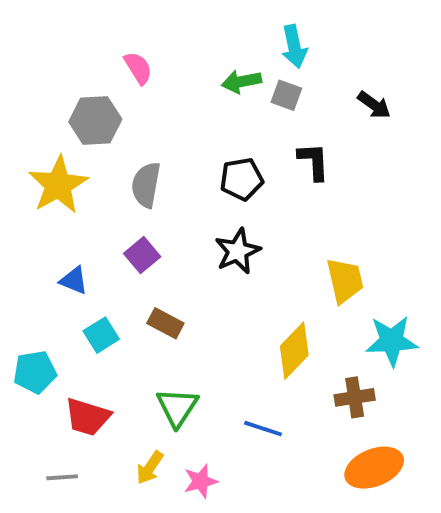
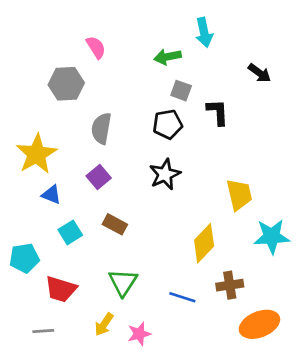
gray square: (286, 95) -> (181, 91), moved
yellow star: (58, 185) -> (36, 154), moved
brown cross: (355, 397) -> (230, 285), moved

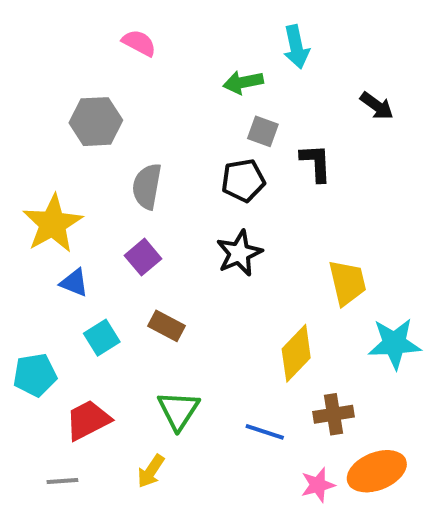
pink semicircle: (96, 47) -> (139, 43), moved, turned -30
red trapezoid: (61, 289) -> (88, 420), turned 136
pink star: (139, 334) -> (318, 485), moved

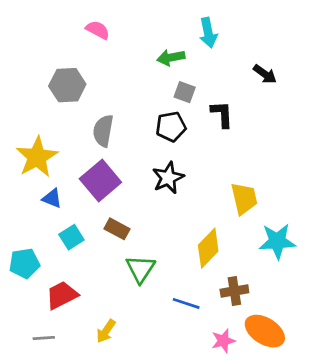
purple square: (143, 257) -> (100, 180), size x1.6
green triangle: (178, 410) -> (141, 269), moved
orange ellipse: (377, 471) -> (265, 331), turned 54

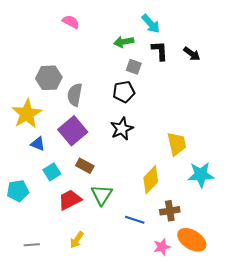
cyan arrow: (208, 33) -> (151, 24), turned -30
gray hexagon: (67, 85) -> (49, 78), moved
black L-shape: (222, 114) -> (160, 51), moved
red trapezoid: (62, 295) -> (70, 200), moved

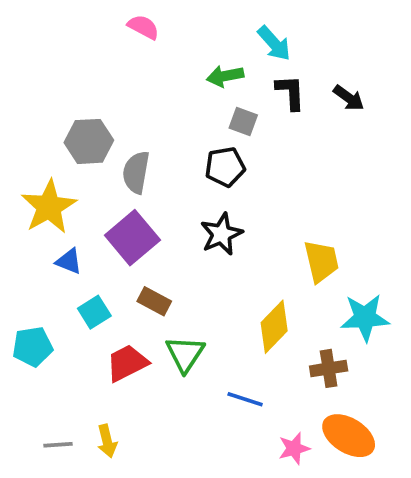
pink semicircle: (71, 22) -> (143, 27), moved
brown cross: (170, 211) -> (329, 368), moved
yellow arrow: (77, 240) -> (107, 441), moved, turned -48

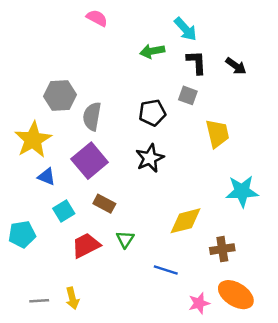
gray square: (243, 121) -> (188, 95), moved
yellow trapezoid: (321, 261) -> (217, 134), moved
cyan star: (365, 318) -> (242, 191), moved
yellow diamond: (274, 327) -> (185, 221), turned 32
green triangle: (185, 354) -> (125, 239), size x0.7

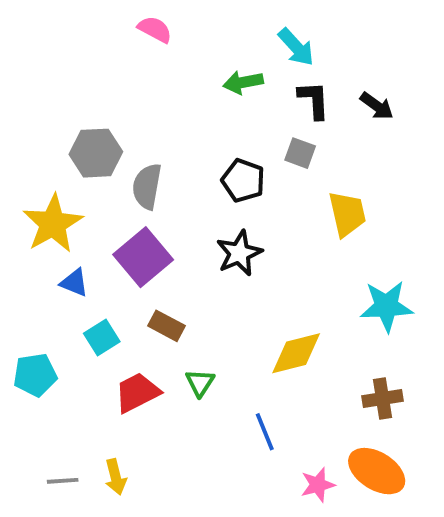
black pentagon: (152, 113) -> (243, 181), turned 30
brown cross: (222, 249) -> (383, 398), moved
blue line: (166, 270) -> (265, 432), turned 50

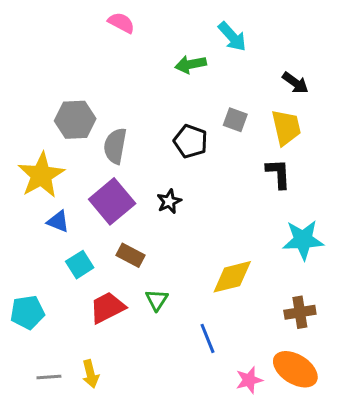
black L-shape: (314, 100) -> (278, 174), moved
yellow trapezoid: (347, 214) -> (286, 127), moved
black star: (239, 253) -> (169, 201), moved, size x0.7
cyan pentagon: (35, 375) -> (27, 312), moved

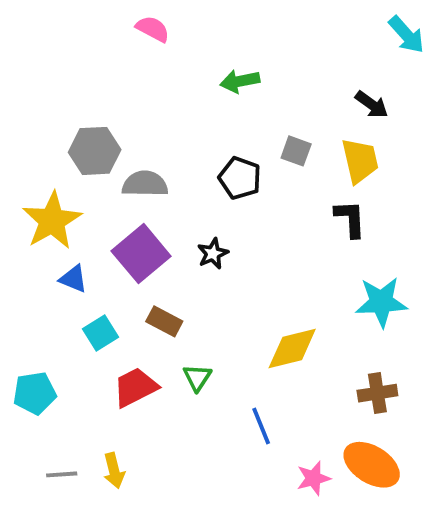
cyan arrow: (232, 37) -> (406, 35), moved
gray semicircle: (115, 146) -> (145, 184), turned 81

